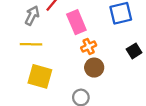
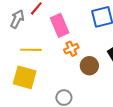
yellow line: (31, 44) -> (31, 50), moved
brown circle: (94, 68) -> (89, 66), moved

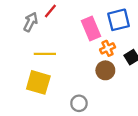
pink rectangle: (60, 25) -> (91, 29), moved
orange cross: (71, 49) -> (108, 48), moved

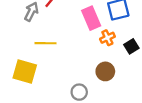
brown circle: (105, 70) -> (105, 71), moved
yellow square: (38, 82) -> (25, 71), moved

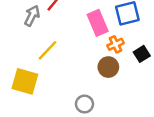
yellow line: (45, 43) -> (47, 50), turned -48
brown circle: (105, 71) -> (108, 67), moved

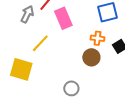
pink rectangle: (98, 23) -> (63, 18), moved
orange cross: (116, 44) -> (97, 38), turned 32

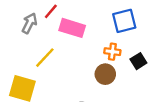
pink rectangle: (63, 18) -> (72, 28), turned -50

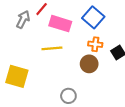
blue square: (124, 21) -> (93, 17), moved, turned -35
yellow line: (45, 58) -> (52, 48), moved, turned 42

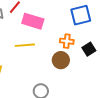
blue square: (93, 17) -> (81, 15), moved, turned 35

